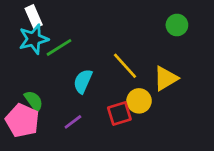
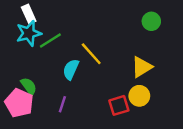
yellow line: (125, 66) -> (91, 54), moved
yellow circle: (139, 101) -> (139, 96), moved
red square: (119, 114) -> (119, 105), moved
purple line: (73, 122) -> (62, 104), turned -35

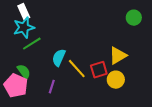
green circle: (151, 21) -> (134, 18), moved
green line: (50, 41) -> (32, 44), moved
yellow line: (91, 54) -> (77, 69), moved
red square: (119, 105) -> (99, 70), moved

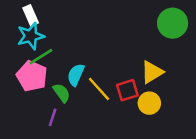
green circle: (134, 18) -> (173, 23), size x1.5
green semicircle: (24, 72) -> (62, 93), moved
pink pentagon: (16, 86) -> (32, 76), moved
purple line: (52, 87) -> (53, 117), moved

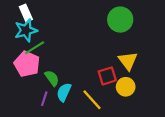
green circle: (173, 23) -> (120, 20), moved
yellow triangle: (152, 72) -> (128, 61), turned -36
cyan semicircle: (76, 75) -> (64, 92), moved
yellow line: (99, 89) -> (92, 100), moved

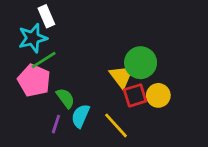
white rectangle: (26, 13) -> (46, 16), moved
green circle: (120, 20) -> (141, 63), moved
yellow triangle: (128, 61) -> (121, 76), moved
yellow circle: (126, 87) -> (158, 95), moved

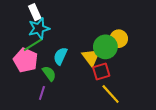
cyan star: (33, 38) -> (39, 28), moved
yellow circle: (158, 95) -> (119, 39), moved
cyan semicircle: (80, 116) -> (60, 56), moved
yellow line: (116, 125) -> (111, 94), moved

